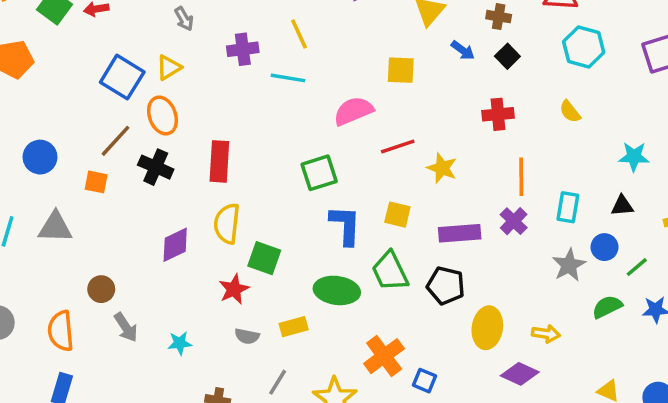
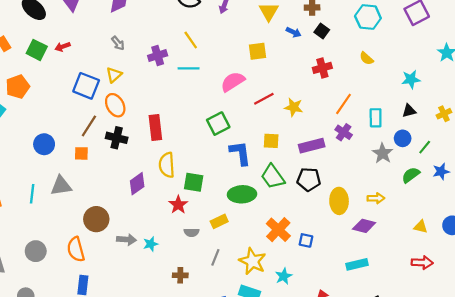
orange line: (521, 177) -> (343, 104), turned 45
brown circle: (101, 289) -> (96, 219), size x1.5
gray arrow: (126, 327) -> (127, 240), moved, turned -42

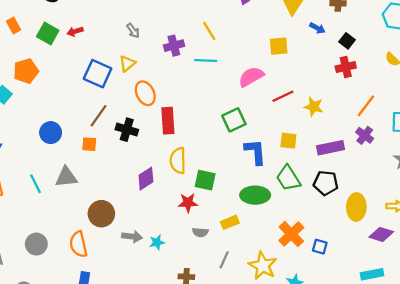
black square: (322, 31) -> (347, 41), moved
orange ellipse: (115, 105) -> (145, 93), moved
cyan line: (32, 194) -> (36, 184), turned -36
red star: (178, 205) -> (188, 203), turned 30

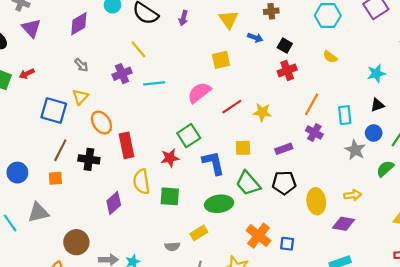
yellow line: (209, 31) -> (138, 49), moved
purple rectangle: (330, 148) -> (284, 149), size x0.7
red star: (188, 203) -> (170, 158), moved

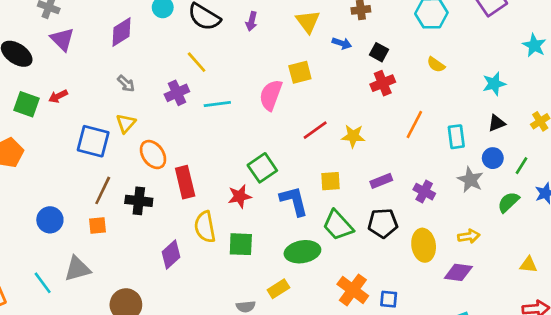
pink semicircle: (199, 93) -> (271, 95), moved, turned -30
purple cross: (314, 132) -> (424, 192), moved

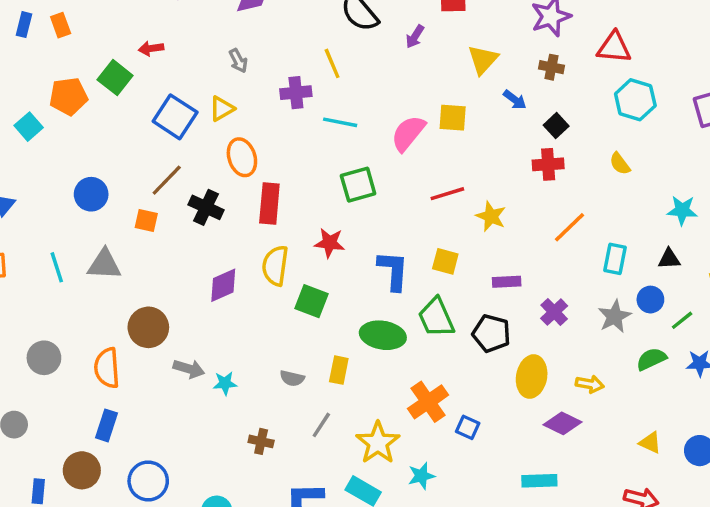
green square: (26, 104) -> (115, 78), moved
green square: (262, 168) -> (358, 185), moved
yellow rectangle: (278, 289) -> (339, 370), turned -65

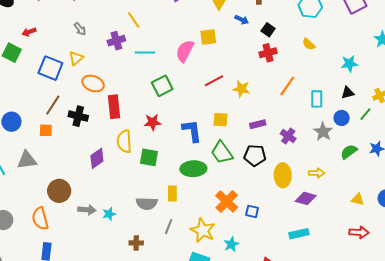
orange ellipse: (242, 157) -> (93, 83), turned -40
green line: (682, 320) -> (365, 114), moved
gray semicircle: (292, 378) -> (147, 204), size x1.5

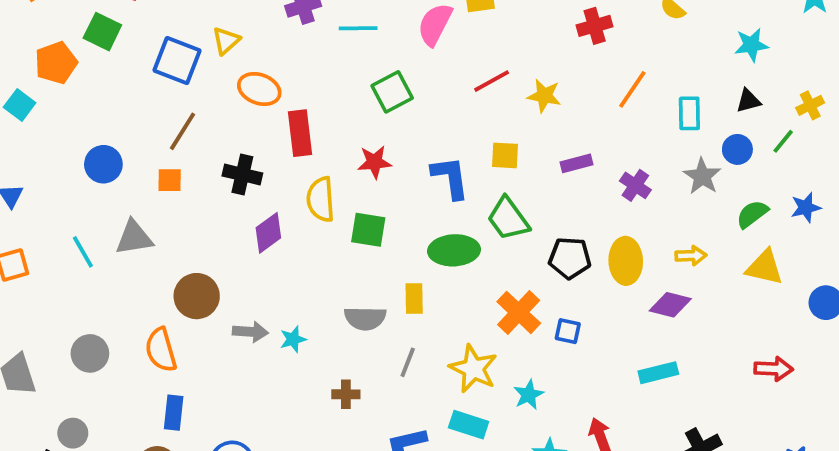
black cross: (78, 116) -> (242, 174), moved
black pentagon: (255, 155) -> (570, 258), moved
yellow triangle: (358, 199) -> (765, 267), moved, size x1.5

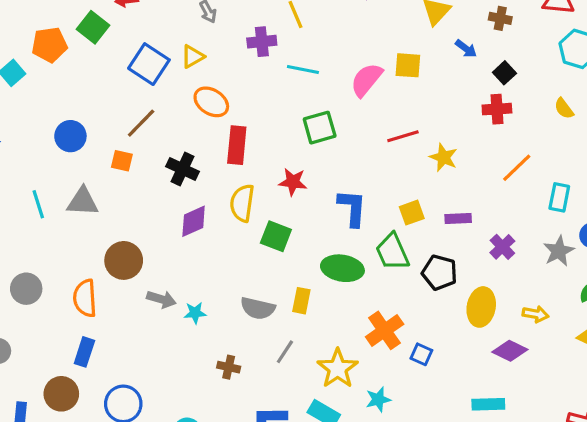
yellow square: (505, 155) -> (412, 213), moved, turned -35
black pentagon: (570, 258) -> (440, 273), moved

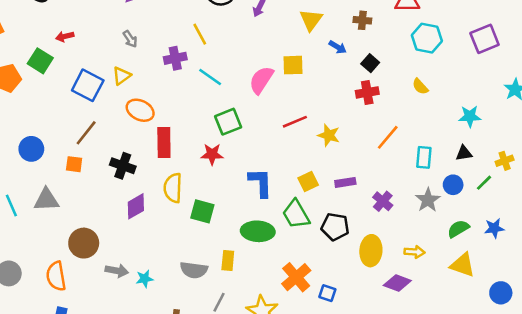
cyan line: (303, 69) -> (210, 77), turned 30
red star: (293, 182) -> (212, 154), moved

